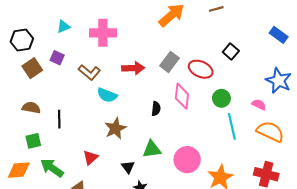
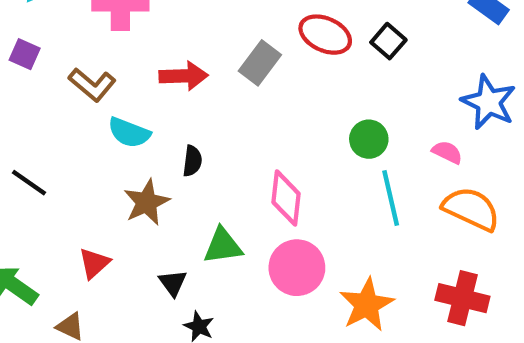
red ellipse: (201, 69) -> (325, 35), moved
pink diamond: (182, 96) -> (286, 198), moved
black semicircle: (156, 109) -> (192, 161), moved
black line: (59, 119) -> (29, 183), turned -54

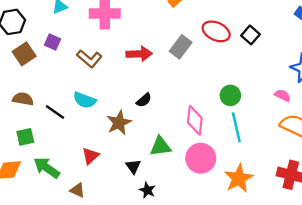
cyan semicircle: (129, 133) -> (85, 100), moved
green circle: (369, 139) -> (230, 95), moved
black semicircle: (192, 161) -> (144, 100), turned 42
cyan line: (391, 198) -> (236, 127), moved

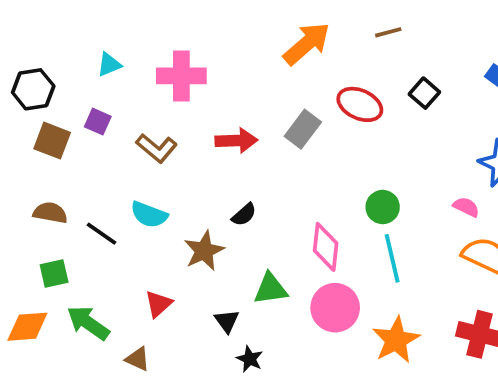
black square: (251, 35) -> (424, 93), moved
brown square: (24, 54) -> (52, 141), turned -35

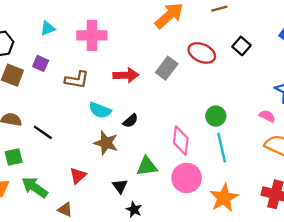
brown L-shape: (157, 148) -> (77, 80), turned -30
cyan semicircle: (149, 215) -> (100, 110), moved
brown star: (204, 251) -> (106, 143), turned -30

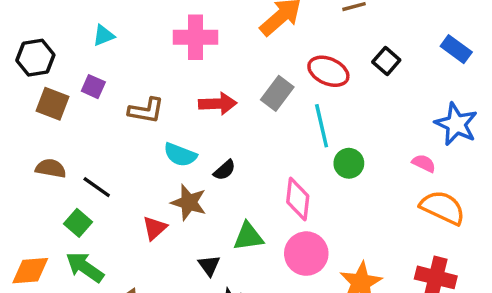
pink cross: (92, 35) -> (196, 37), moved
cyan line: (222, 148) -> (322, 126), moved
green square: (14, 157) -> (78, 223), moved, turned -36
red triangle: (78, 176) -> (155, 228), moved

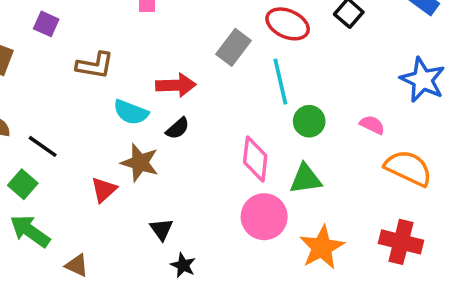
purple square: (93, 87) -> (46, 24), moved
red arrow: (218, 104) -> (176, 85), moved
pink semicircle: (424, 163) -> (372, 125), moved
green triangle: (248, 237) -> (306, 179), moved

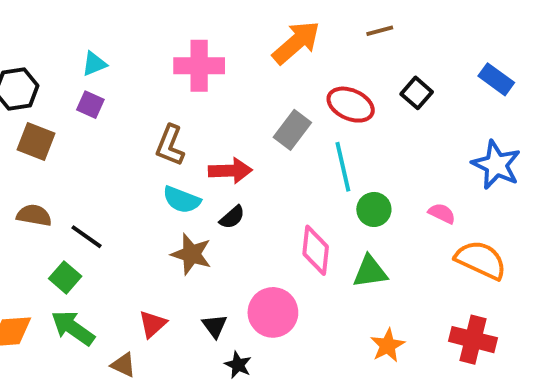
brown L-shape: (95, 65) -> (170, 145), moved, turned 102
red triangle: (104, 190) -> (153, 324), moved
pink circle: (264, 217) -> (273, 312), moved
orange star: (322, 247) -> (388, 345), size x0.7

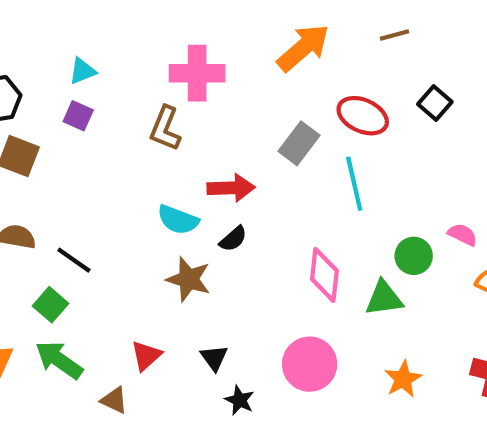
brown L-shape: (170, 145) -> (165, 128), moved
green circle: (374, 209) -> (414, 256), moved
pink circle: (273, 312) -> (310, 364), moved

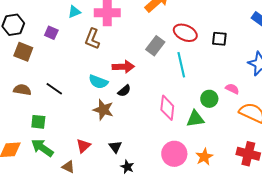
cyan triangle: (82, 71) -> (74, 12), moved
black square: (435, 103) -> (219, 39), moved, turned -35
black line: (74, 260) -> (54, 89), moved
green square: (51, 305) -> (38, 122), turned -35
pink circle: (310, 364) -> (174, 154), moved

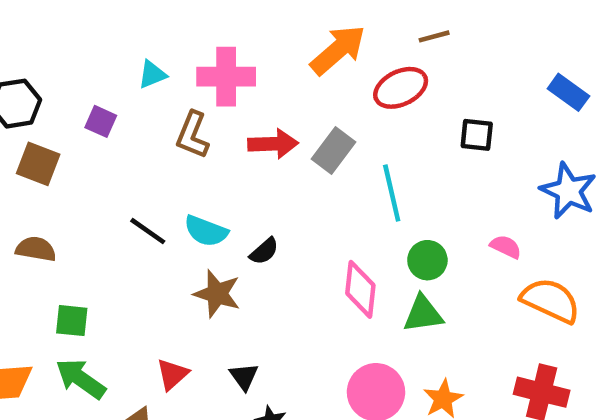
red ellipse: (185, 33) -> (401, 88), moved, turned -50
red arrow: (123, 67) -> (273, 144), moved
black line: (54, 89) -> (148, 231), moved
green circle: (209, 99) -> (427, 260), moved

